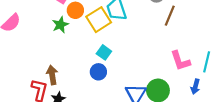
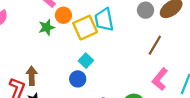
brown line: (170, 16) -> (155, 45), moved
pink L-shape: (180, 61) -> (160, 79), turned 50

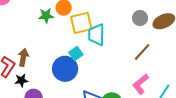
cyan trapezoid: (104, 20) -> (96, 35), moved
blue circle: (78, 79) -> (65, 69), size x1.6

